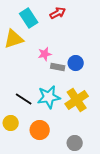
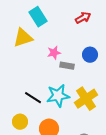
red arrow: (58, 13) -> (83, 18), moved
blue circle: (76, 63) -> (90, 55), moved

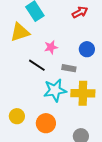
gray rectangle: (67, 66) -> (69, 68), moved
black line: (33, 98) -> (37, 65), moved
yellow cross: (86, 99) -> (83, 93), turned 35

